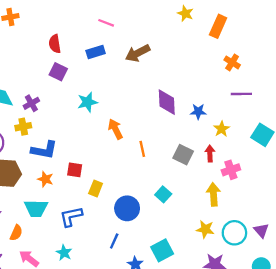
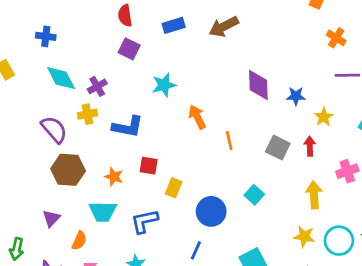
blue L-shape: (44, 150) -> (128, 127), moved
pink cross: (231, 170) -> (347, 171), moved

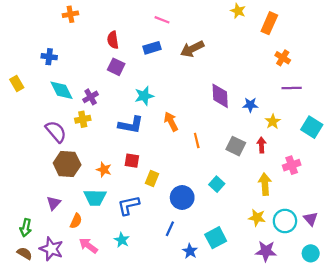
blue L-shape: (128, 127) -> (131, 125), moved

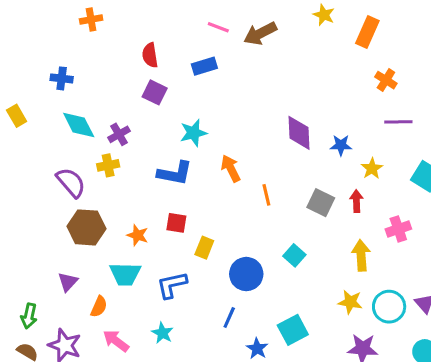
brown arrow: (192, 49) -> (260, 33), moved

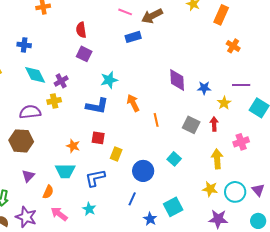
blue rectangle: (204, 66) -> (133, 37), moved
purple line: (398, 122) -> (241, 85), moved
purple semicircle: (71, 182) -> (30, 112), turned -55
brown hexagon: (86, 227) -> (21, 141), moved

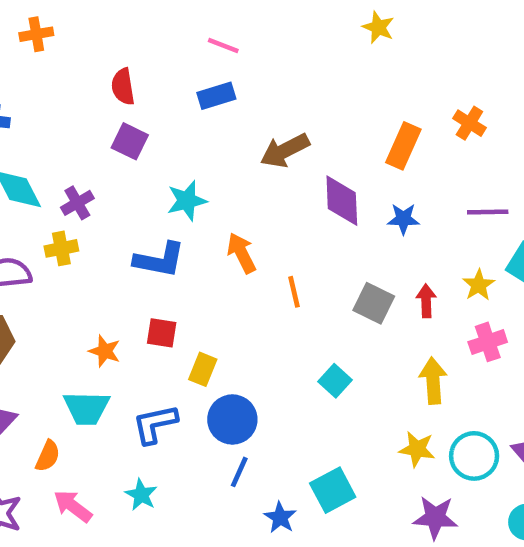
orange rectangle: (221, 15) -> (403, 146), moved
brown arrow: (152, 16) -> (285, 150), moved
blue rectangle: (133, 37) -> (216, 96), moved
yellow star: (224, 103) -> (479, 285), moved
blue circle: (143, 171) -> (232, 419), moved

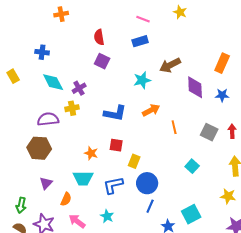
yellow star: (378, 27) -> (180, 12), moved
cyan star: (187, 201) -> (142, 80), moved
orange arrow: (242, 253) -> (151, 110), turned 90

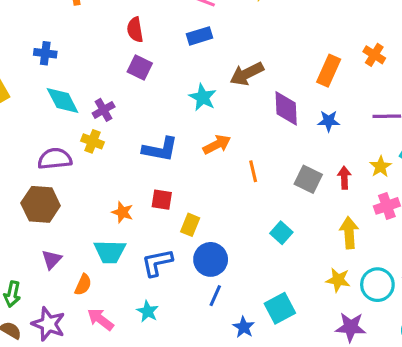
cyan star: (142, 80) -> (203, 97), turned -30
yellow cross: (72, 108) -> (93, 141), turned 32

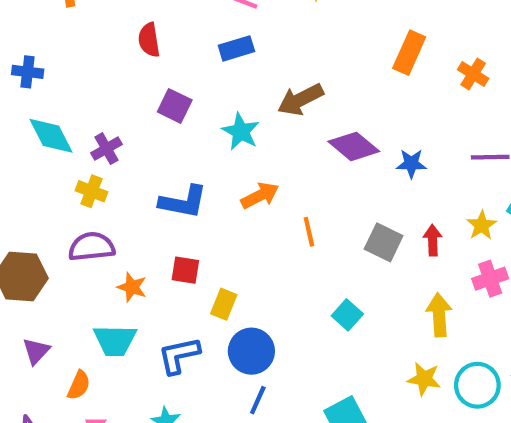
purple square: (140, 67) -> (175, 106), moved
orange rectangle: (329, 71) -> (409, 53), moved
purple diamond: (286, 108) -> (354, 146), turned -48
purple semicircle: (55, 159) -> (92, 247), moved

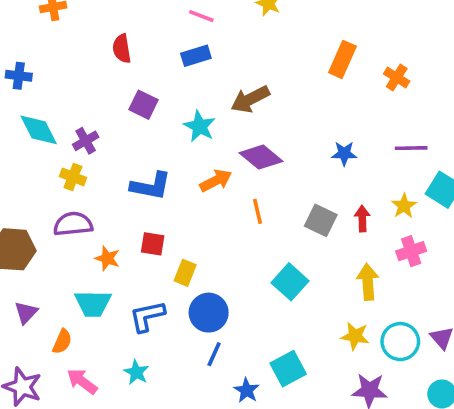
purple diamond: (354, 146) -> (261, 157), moved
cyan square: (347, 315) -> (290, 282), size x1.4

